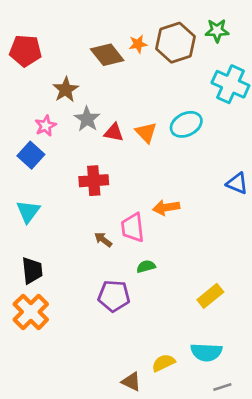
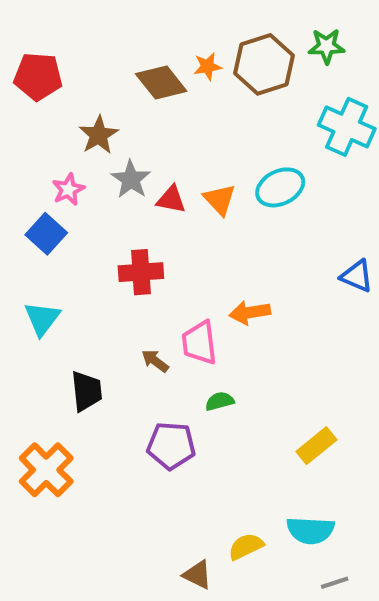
black trapezoid: (32, 270) -> (87, 391), moved

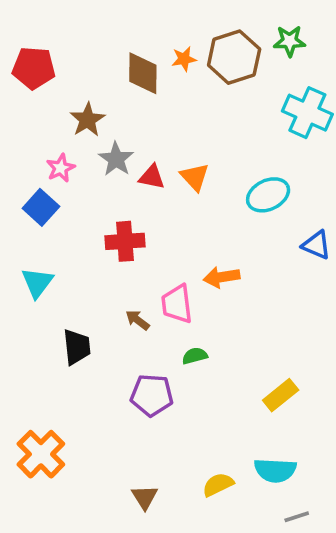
brown diamond: (161, 83) -> (143, 73), turned 39
cyan ellipse: (280, 187) -> (268, 195), moved
orange cross: (46, 470) -> (41, 454), moved
brown triangle: (197, 575) -> (145, 497), moved, turned 32

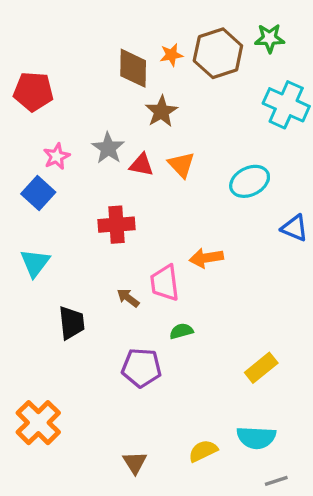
red pentagon: (34, 68) -> (33, 92), moved
brown star: (87, 120) -> (161, 111), moved

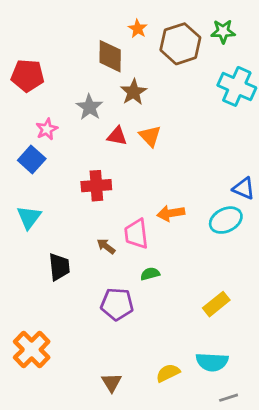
orange star: (171, 55) -> (138, 29), moved, turned -30
gray star: (108, 148) -> (89, 107), moved
cyan ellipse: (250, 181) -> (226, 220), moved

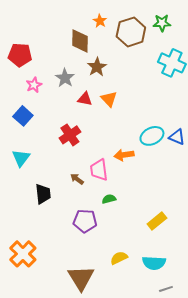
pink star: (47, 129) -> (34, 85), moved
red cross: (96, 186) -> (70, 135), turned -30
cyan ellipse: (226, 220) -> (152, 136), moved
yellow semicircle: (168, 373) -> (119, 258), moved
brown triangle: (112, 383) -> (81, 278), size x1.8

